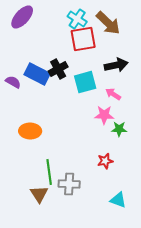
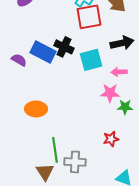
black cross: (58, 69) -> (64, 47), turned -36
pink arrow: (113, 94) -> (119, 72), turned -35

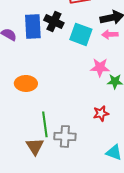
blue rectangle: (43, 52) -> (33, 26), turned 60
cyan square: (91, 60) -> (81, 34), turned 35
pink arrow: (119, 72) -> (110, 34), moved

